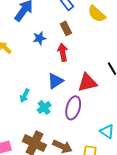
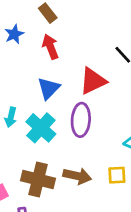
cyan cross: (44, 108) -> (41, 128), size x1.5

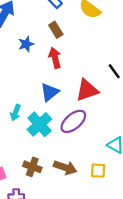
purple ellipse: (81, 120) -> (73, 121), turned 40
brown cross: (38, 180) -> (32, 167), size x0.7

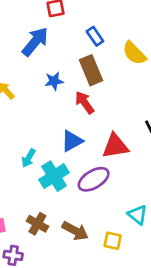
brown rectangle: (56, 30) -> (91, 70), size x1.5
red arrow: (55, 58) -> (85, 102), turned -30

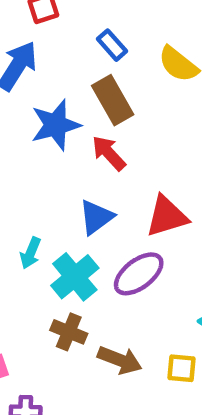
blue star: (54, 81) -> (56, 125), size x1.6
brown cross: (37, 224) -> (69, 332), moved

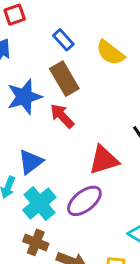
blue triangle: (96, 217) -> (31, 162), moved

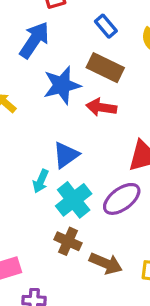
brown rectangle: (64, 79) -> (105, 68), turned -36
red arrow: (62, 116) -> (101, 107), turned -40

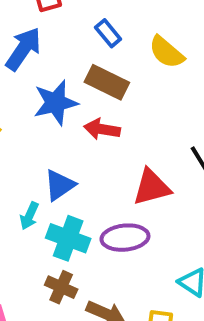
purple ellipse: (122, 199) -> (125, 238), turned 30
cyan cross: (74, 200) -> (68, 238), turned -32

